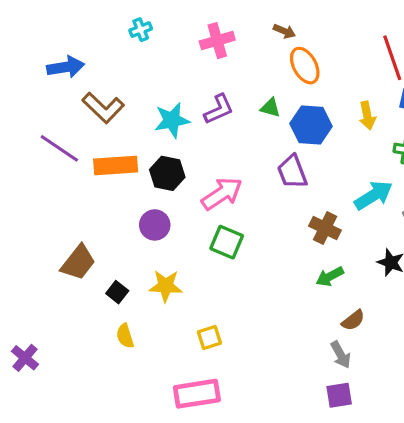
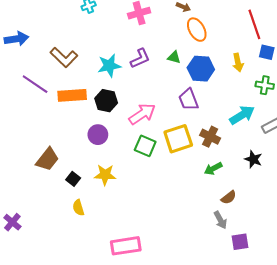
blue arrow: (66, 67) -> (17, 39), moved
yellow square: (209, 337) -> (178, 139), moved, size x1.8
purple square: (339, 395) -> (240, 242), moved

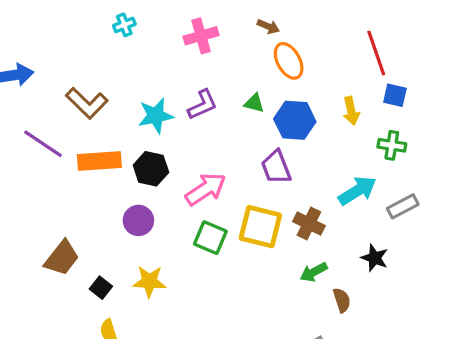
yellow square: (178, 139) -> (260, 227), turned 32
brown semicircle: (229, 197) -> (342, 300), moved, turned -70

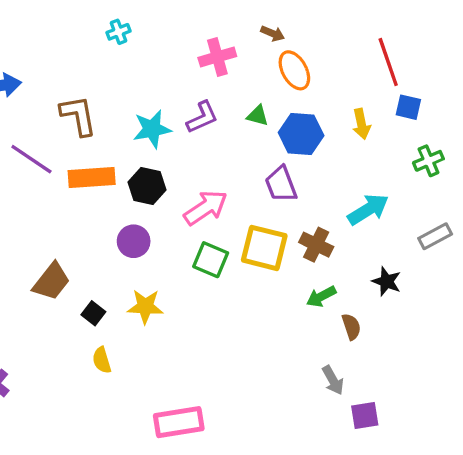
pink cross: (201, 36) -> (217, 57), moved
brown L-shape: (87, 103) -> (78, 116), turned -144
green cross: (392, 145) -> (428, 161), moved, turned -32
gray rectangle: (403, 206) -> (435, 236), moved

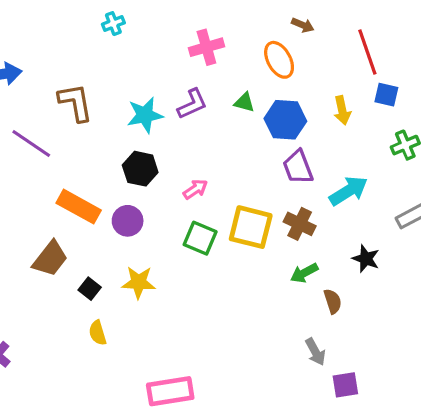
brown arrow: (273, 34) -> (303, 25), moved
orange rectangle: (92, 178) -> (79, 207), moved, turned 33
purple trapezoid: (281, 184) -> (298, 167), moved
pink arrow: (206, 208) -> (195, 189), size x0.6

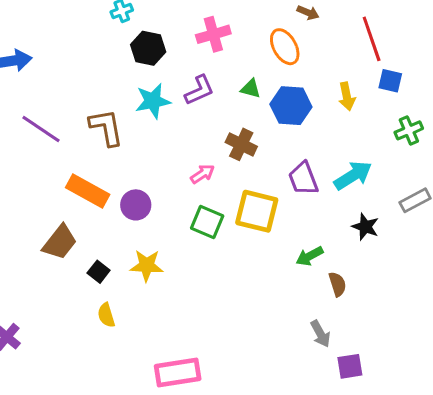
brown L-shape: (75, 102) -> (106, 127), moved
purple trapezoid: (298, 167) -> (303, 179), moved
black hexagon: (140, 169) -> (148, 48), moved
brown cross: (300, 224) -> (241, 144), moved
black star: (366, 259) -> (365, 227), moved

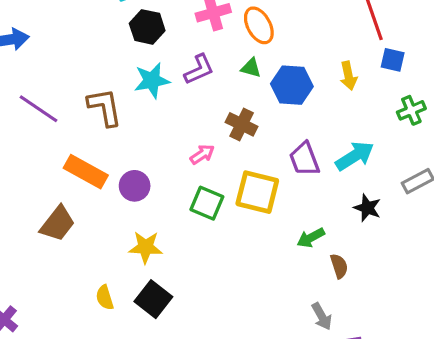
orange ellipse: (285, 47) -> (259, 25), moved
black square: (99, 272) -> (153, 299), moved, size x1.6

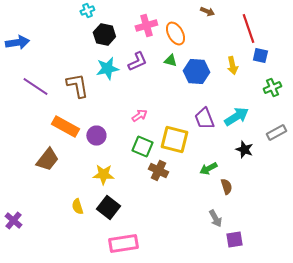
brown cross: (242, 124) -> (158, 170), moved

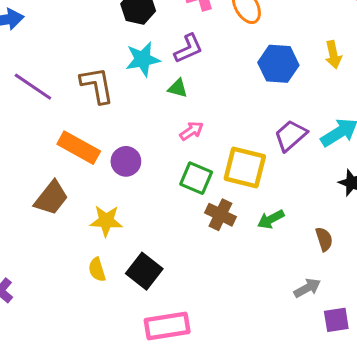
green triangle: (170, 60) -> (178, 88), moved
purple trapezoid: (204, 118) -> (291, 135), turned 70
green arrow: (208, 168) -> (271, 219), moved
yellow star: (103, 174) -> (106, 221), moved
gray arrow: (215, 218) -> (307, 288), turned -90

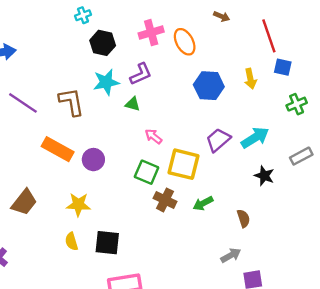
pink arrow: (191, 131) -> (153, 136), moved, turned -108
brown trapezoid: (51, 198) -> (24, 202), moved
black square: (144, 271) -> (107, 243), turned -32

